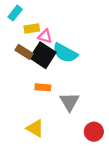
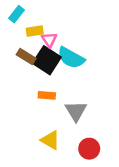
pink triangle: (45, 36) -> (49, 40), turned 40
yellow triangle: (35, 128) -> (50, 140), moved
red circle: (94, 132) -> (89, 149), moved

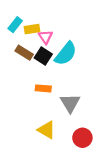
cyan rectangle: (16, 14) -> (15, 25), moved
cyan semicircle: (71, 58) -> (66, 54), turned -80
black square: (47, 60) -> (43, 56), size x0.7

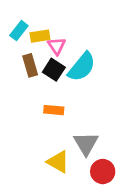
brown rectangle: (24, 53) -> (30, 65), turned 42
gray triangle: (70, 103) -> (86, 144), moved

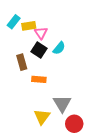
brown rectangle: (30, 65) -> (22, 62), moved
cyan semicircle: (82, 67) -> (59, 48), size x0.6
yellow triangle: (58, 162) -> (42, 117), turned 36

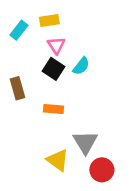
yellow rectangle: (29, 26) -> (49, 20), moved
brown rectangle: (22, 62) -> (18, 88), moved
yellow triangle: (42, 117) -> (58, 160), turned -30

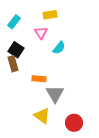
yellow rectangle: (49, 20) -> (50, 15), moved
black square: (53, 69) -> (16, 50), moved
gray triangle: (85, 142) -> (55, 94), moved

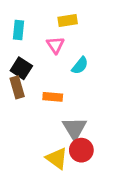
cyan rectangle: (14, 22) -> (19, 30), turned -32
orange rectangle: (39, 79) -> (53, 97), moved
red circle: (74, 123) -> (81, 150), moved

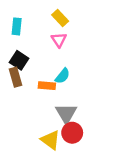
yellow rectangle: (68, 20) -> (60, 18), turned 56
pink triangle: (55, 45) -> (59, 40), moved
cyan semicircle: (80, 66) -> (63, 76), moved

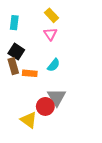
orange rectangle: (47, 86) -> (30, 73), moved
red circle: (72, 133) -> (45, 106), moved
yellow triangle: (50, 140) -> (29, 120), moved

